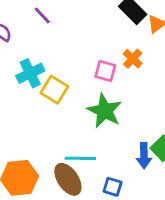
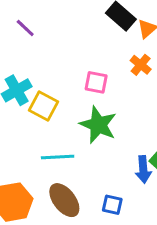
orange cross: (133, 59) -> (141, 65), moved
cyan line: (80, 158) -> (58, 157), moved

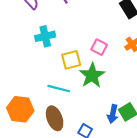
yellow square: (44, 106) -> (71, 60), moved, turned 30

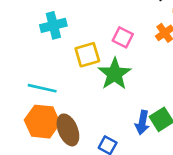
cyan line: (59, 89) -> (42, 88), moved
orange hexagon: (20, 109) -> (42, 122), moved

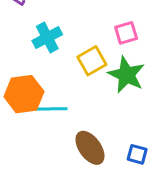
pink square: (123, 37) -> (126, 33), turned -30
orange hexagon: (42, 122) -> (24, 94), moved

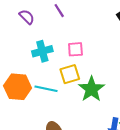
pink square: (126, 33) -> (75, 49), moved
cyan line: (51, 109) -> (46, 89), moved

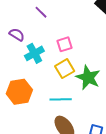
purple semicircle: (27, 17) -> (17, 35), moved
cyan line: (46, 89) -> (61, 99), moved

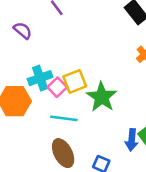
pink square: (64, 44) -> (57, 87), moved, turned -35
cyan cross: (34, 53) -> (40, 78), moved

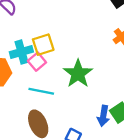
yellow square: (75, 81) -> (43, 45), moved

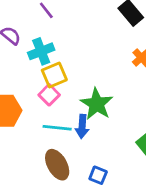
cyan cross: (21, 52) -> (41, 51), moved
blue arrow: (103, 116) -> (82, 126), moved

